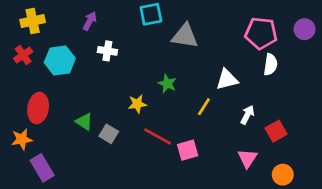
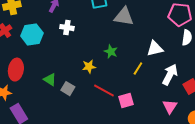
white arrow: (247, 115) -> (170, 75), size x1.5

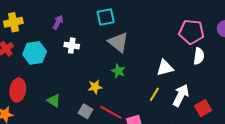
gray triangle: (124, 17) -> (118, 42), moved, turned 30
yellow line: (138, 69) -> (154, 94), moved
gray square: (68, 89) -> (85, 111), moved

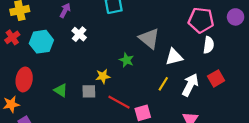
gray triangle: (118, 42) -> (149, 38), moved
white cross: (72, 46) -> (79, 34), turned 32
red square: (203, 108) -> (216, 78), moved
gray square: (85, 111) -> (89, 91), moved, turned -32

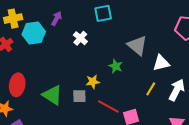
white cross: (79, 34) -> (80, 38), moved
cyan hexagon: (41, 42) -> (34, 33), moved
green triangle: (61, 90) -> (52, 95), size x1.5

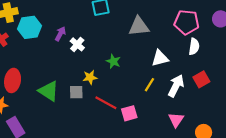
purple arrow: (57, 19) -> (60, 34), moved
white cross: (80, 38) -> (77, 44), moved
gray triangle: (137, 45) -> (139, 26), moved, turned -45

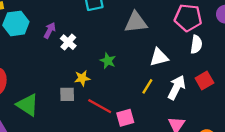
green triangle: (49, 91) -> (28, 105), moved

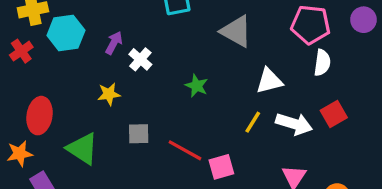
gray triangle: (136, 22) -> (236, 31), turned 35
yellow star: (82, 78) -> (109, 94), moved
white arrow: (176, 87) -> (294, 124), turned 80

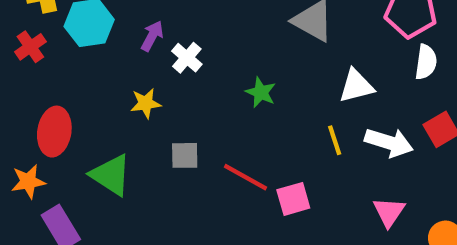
yellow line: (253, 122) -> (335, 140), turned -50

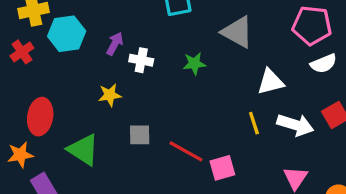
white cross: (187, 58) -> (141, 60), turned -30
white semicircle: (426, 62) -> (324, 64), turned 60
green star: (261, 92) -> (194, 64), moved, turned -30

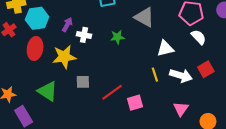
white semicircle: (324, 64) -> (199, 37), turned -112
yellow star: (110, 95) -> (64, 57), size x1.6
red ellipse: (40, 117) -> (35, 48), moved
red line: (186, 151) -> (112, 92), turned -65

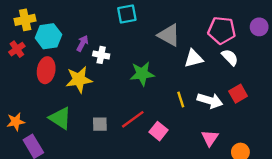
green star: (117, 37) -> (142, 74), moved, size x1.5
white triangle: (165, 48) -> (194, 58), moved
gray square: (83, 82) -> (100, 124), moved
pink square: (135, 103) -> (158, 131), turned -35

